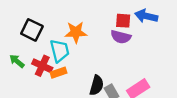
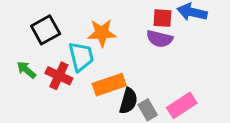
black square: (32, 30) -> (46, 30), turned 35
orange rectangle: (58, 73) -> (109, 85), moved, size x1.5

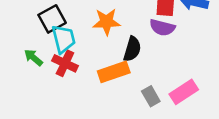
cyan trapezoid: (81, 57) -> (64, 39), moved
black semicircle: (128, 101) -> (132, 49), moved

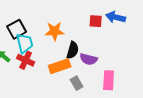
purple semicircle: (162, 27) -> (89, 59), moved
pink rectangle: (184, 92) -> (109, 80), turned -54
gray rectangle: (151, 96) -> (77, 83), moved

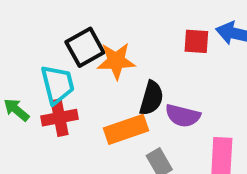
black square: (17, 29) -> (85, 47), moved
red cross: (26, 60) -> (59, 118), turned -36

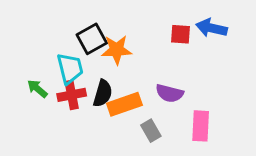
black semicircle: (151, 98) -> (103, 93), moved

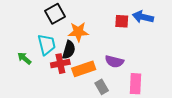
black square: (92, 39) -> (55, 14), moved
black semicircle: (103, 93) -> (69, 50), moved
red cross: (72, 95) -> (60, 64), moved

